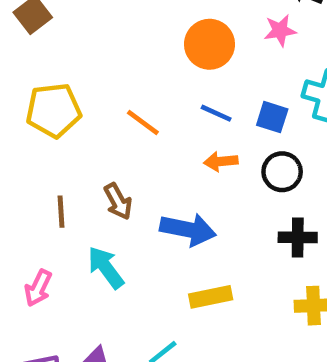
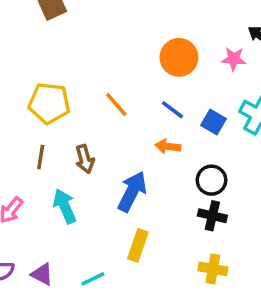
yellow pentagon: (54, 110) -> (49, 103), moved
black circle: (282, 172) -> (211, 180), moved
blue arrow: (188, 230) -> (132, 192), turned -87
yellow rectangle: (211, 297) -> (138, 245), turned -72

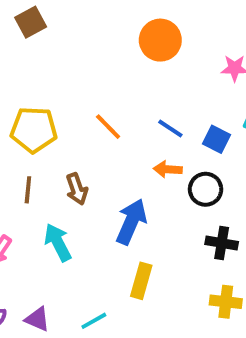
orange circle: (179, 57) -> (160, 40), moved
black circle: (211, 180) -> (206, 189), moved

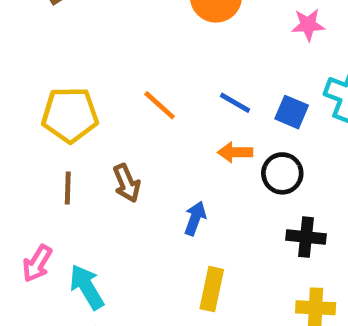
blue arrow: (131, 222) -> (195, 218), size x0.6
cyan arrow: (58, 242) -> (87, 287), moved

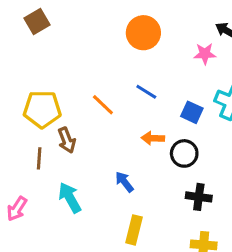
blue line: (235, 103) -> (146, 92), moved
brown arrow: (127, 183) -> (67, 140), moved
blue arrow: (195, 218) -> (124, 182), turned -60
cyan arrow: (87, 287) -> (70, 198), moved

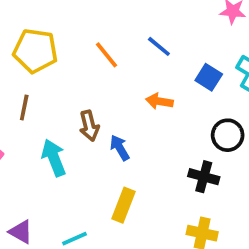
brown arrow: (67, 140) -> (89, 126), moved
black circle: (184, 153) -> (228, 135), moved

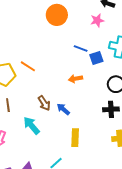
blue line: (159, 46) -> (81, 48), moved
orange line: (107, 55) -> (28, 66), moved
blue square: (209, 77) -> (96, 58), turned -32

